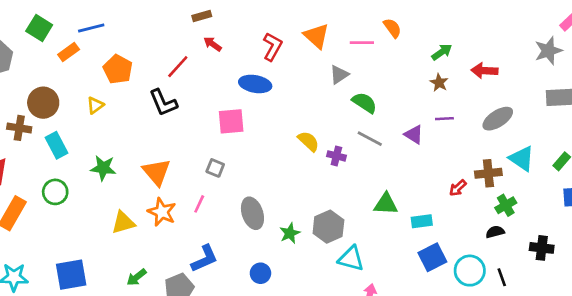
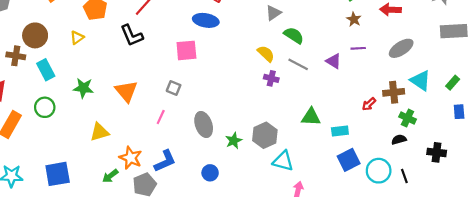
yellow semicircle: (308, 141) -> (266, 54), moved
green cross: (506, 205) -> (408, 118), turned -35
orange star: (162, 212) -> (131, 158), moved

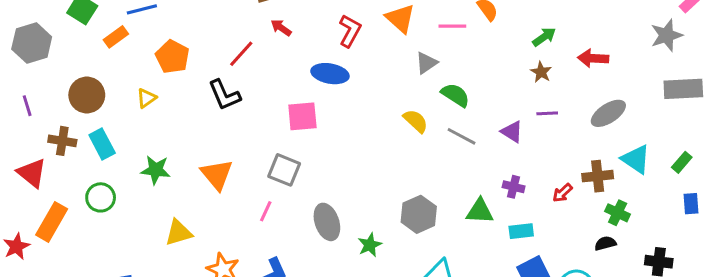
brown cross: (16, 56) -> (62, 141), moved
purple cross: (271, 78) -> (514, 187), moved
gray square: (174, 88) -> (284, 170), size x1.5
gray hexagon: (265, 135) -> (419, 214), moved

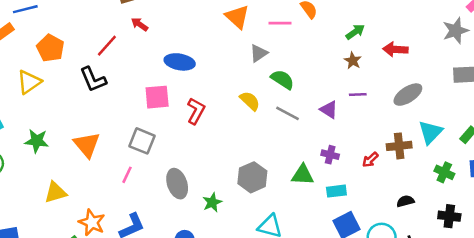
red L-shape: (350, 31) -> (196, 111), moved
yellow triangle: (146, 98) -> (29, 82), size x1.5
cyan triangle: (636, 159) -> (430, 132), turned 40
green cross: (618, 213) -> (444, 172), moved

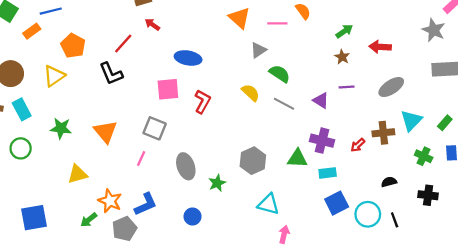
gray star: (456, 31) -> (434, 30), turned -30
purple cross: (330, 155) -> (322, 141), size x1.5

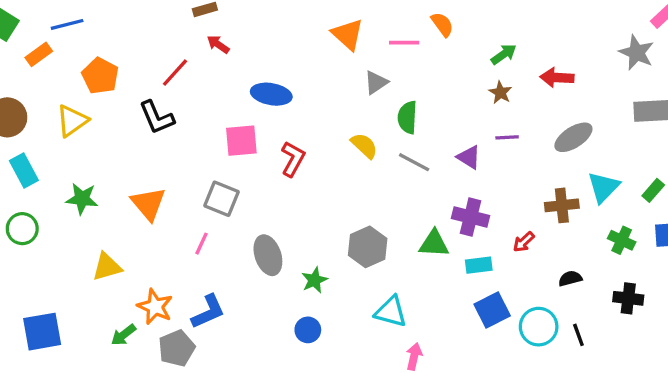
green semicircle: (280, 74) -> (407, 117), turned -120
red arrow: (358, 145) -> (524, 242), moved
blue circle: (193, 216) -> (308, 330), moved

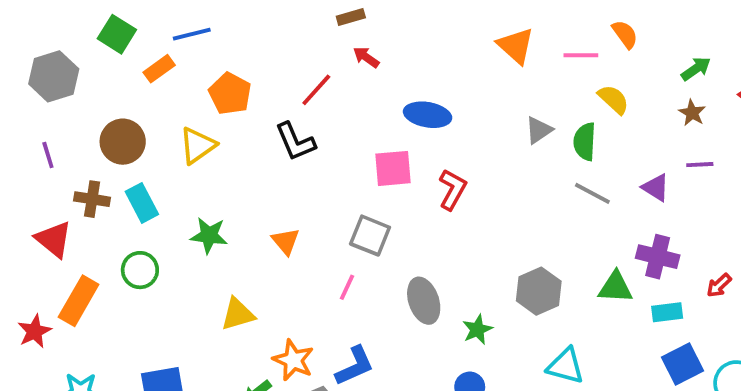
gray triangle: (376, 83) -> (539, 130), moved
yellow semicircle: (364, 146) -> (614, 99), moved
orange triangle: (148, 204) -> (286, 241), size x0.7

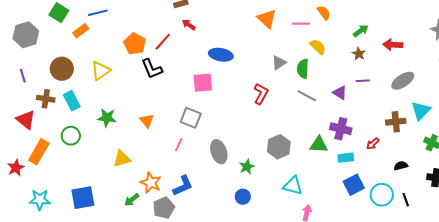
orange pentagon: (230, 94) -> (135, 44), moved
red L-shape: (452, 189) -> (261, 94), moved

